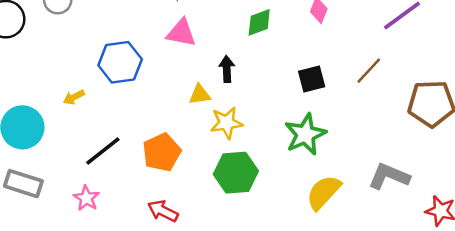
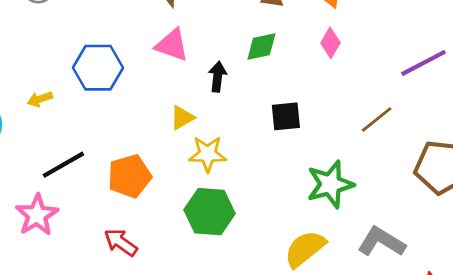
black arrow: (227, 69) -> (217, 77), moved
black square: (312, 79) -> (286, 116), moved
yellow triangle: (200, 95) -> (182, 118), turned -30
green star: (305, 134) -> (330, 184), moved
pink star: (86, 198) -> (37, 215), size x1.4

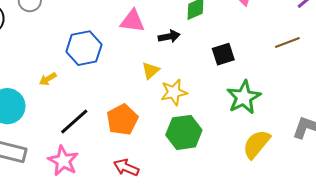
black arrow: (217, 77) -> (169, 36), turned 85
brown line: (377, 119) -> (287, 43), turned 30
green star: (330, 184) -> (244, 97), moved

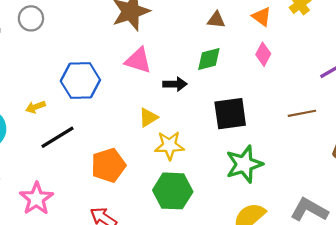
black square: (223, 54) -> (230, 114), size x1.4
black line: (74, 121) -> (58, 137), moved

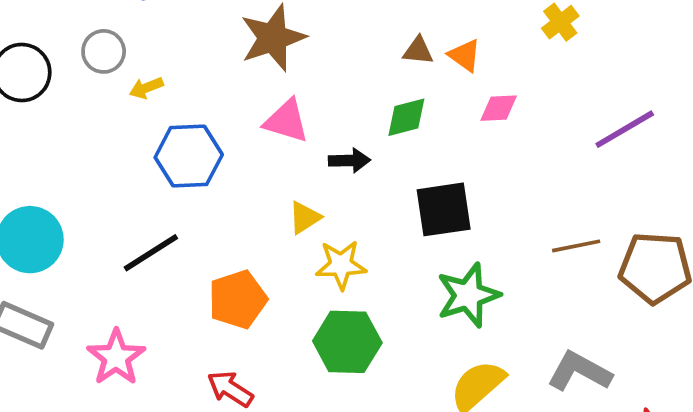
orange triangle: (262, 17) -> (465, 55), moved
pink diamond: (263, 54) -> (499, 108), turned 60
yellow arrow: (35, 107) -> (146, 88), moved
brown line: (302, 113) -> (576, 246), moved

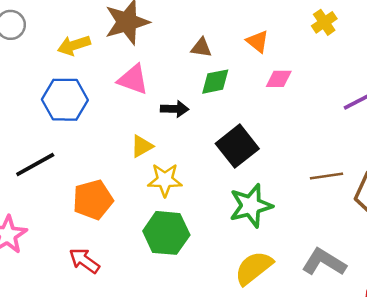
brown triangle: (418, 51) -> (201, 48), moved
yellow arrow: (146, 88) -> (74, 45), moved, size x1.4
black square: (444, 209) -> (237, 146), turned -33

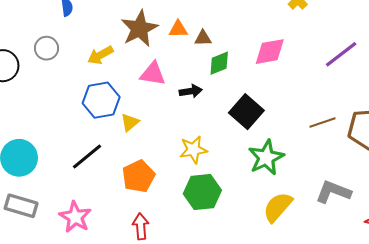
orange triangle: (257, 41) -> (178, 29), moved, turned -30
pink diamond: (279, 79) -> (270, 52), size x1.5
yellow triangle: (142, 146) -> (130, 122), moved
red arrow: (84, 261) -> (141, 226), turned 60

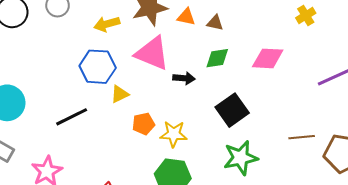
brown triangle: (203, 38) -> (215, 23), moved
pink triangle: (153, 74) -> (152, 53), size x1.4
orange pentagon: (139, 176) -> (143, 124), moved, size x0.7

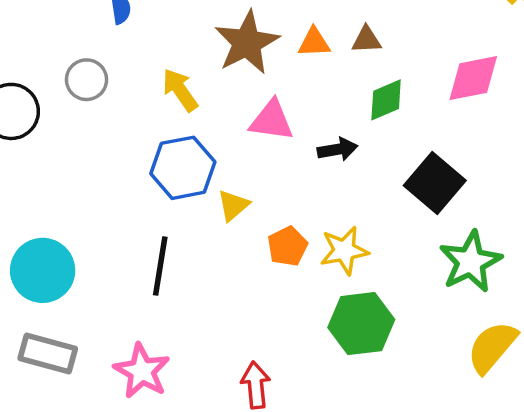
yellow arrow: (107, 24) -> (180, 90), turned 85
pink triangle: (152, 53) -> (272, 120), size x0.7
black line: (72, 117) -> (160, 266), turned -40

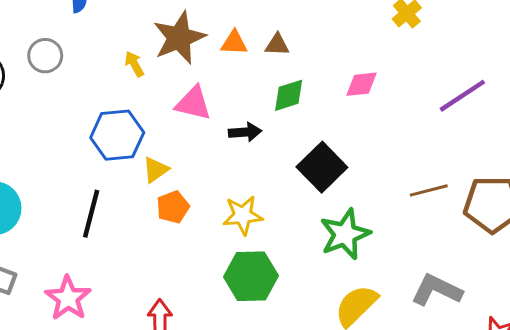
pink diamond: (473, 78) -> (361, 84), size x0.7
yellow arrow: (180, 90) -> (134, 64), moved, size x0.7
orange pentagon: (288, 246) -> (173, 207), moved

